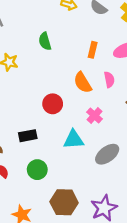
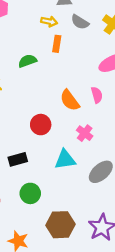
green semicircle: (45, 41) -> (27, 61), turned 90
orange rectangle: (93, 50) -> (57, 44), moved

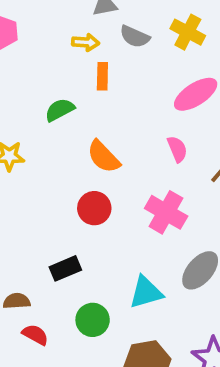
orange semicircle: (70, 100) -> (104, 157), moved
pink cross: (85, 133) -> (166, 212), size x1.5
cyan triangle: (65, 160) -> (146, 292), moved

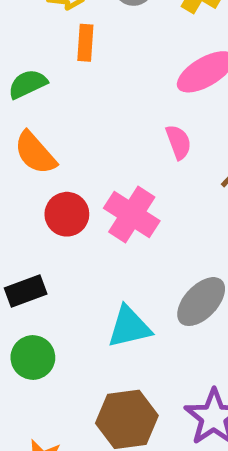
orange semicircle: (104, 157) -> (35, 153), moved
pink cross: (166, 212) -> (132, 215), moved
green circle: (93, 320) -> (33, 357), moved

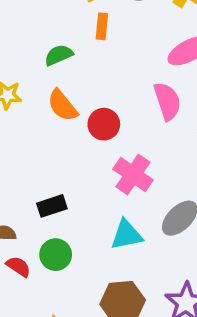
pink semicircle: (179, 142) -> (167, 101), size x1.5
red circle: (67, 214) -> (104, 124), moved
pink cross: (132, 215) -> (133, 175), moved

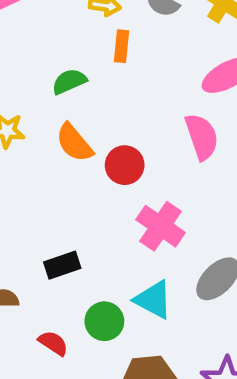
cyan triangle: (127, 235) -> (153, 300), turned 40
green circle: (56, 255) -> (104, 321), moved
red semicircle: (18, 267) -> (53, 343), moved

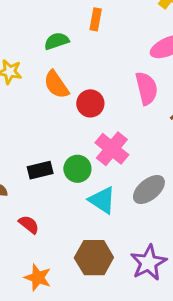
green circle: (104, 321) -> (77, 169), moved

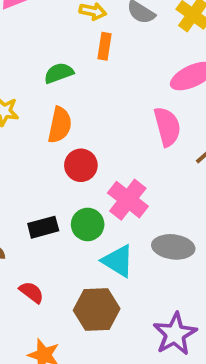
orange semicircle: (56, 85) -> (60, 125), turned -132
red circle: (90, 103) -> (81, 165), moved
gray ellipse: (149, 189) -> (173, 247), turned 48
brown hexagon: (94, 258) -> (97, 310), moved

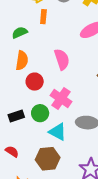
pink semicircle: (167, 127) -> (62, 59), moved

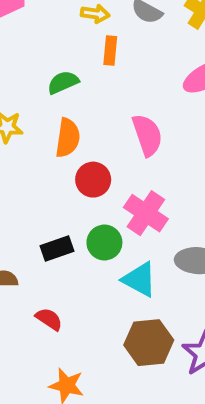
brown hexagon: (48, 159) -> (149, 343), moved

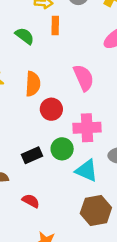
green semicircle: (63, 82) -> (25, 36), moved, turned 66
pink cross: (146, 213) -> (87, 128), turned -32

